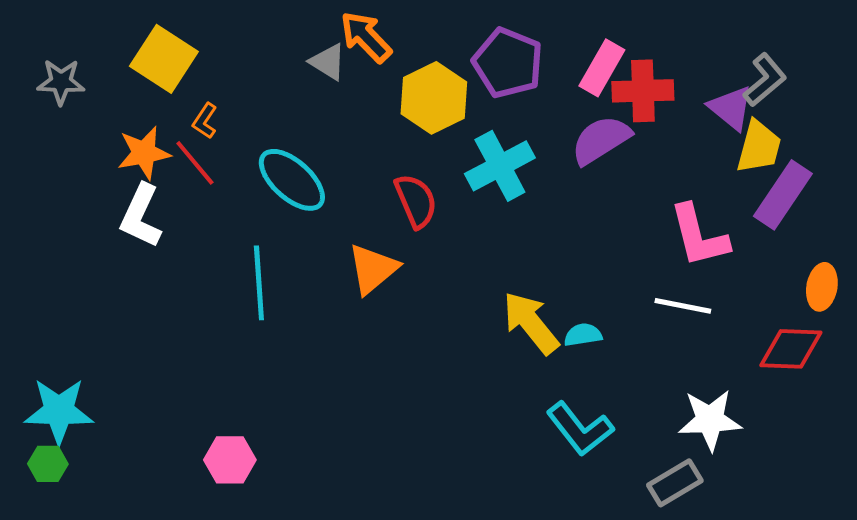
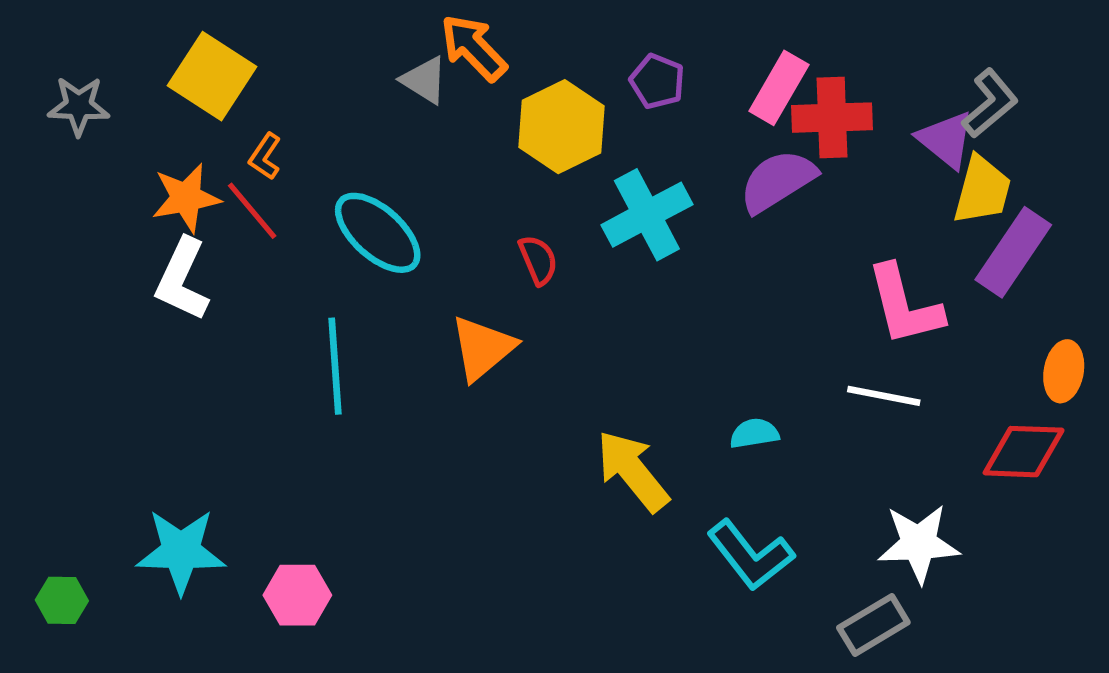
purple pentagon: (508, 63) -> (657, 81), size x0.6
red semicircle: (416, 201) -> (538, 260), size x0.7
yellow arrow: (531, 323) -> (633, 471), moved
cyan star: (59, 411) -> (181, 551), moved

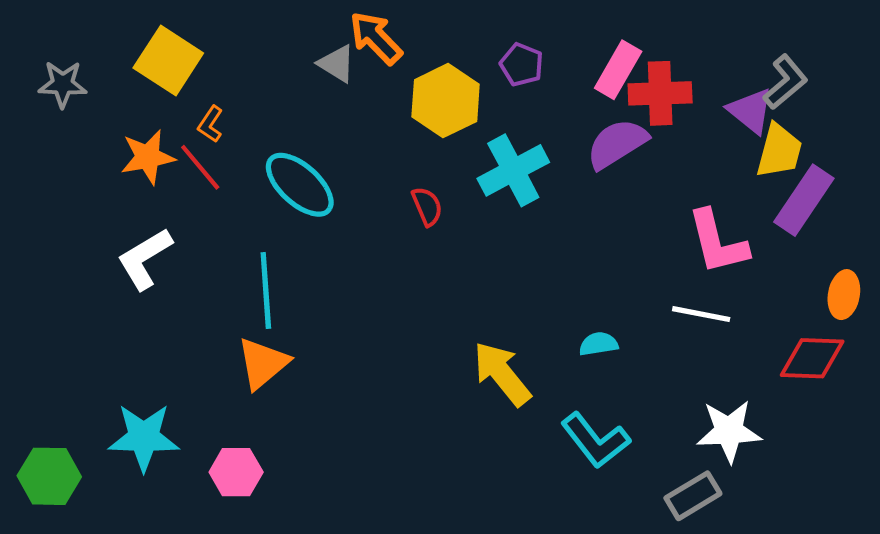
white L-shape: (182, 279) -> (145, 259), moved, turned 34
orange triangle: (483, 348) -> (263, 363), moved
green hexagon: (62, 600) -> (49, 476), size x1.5

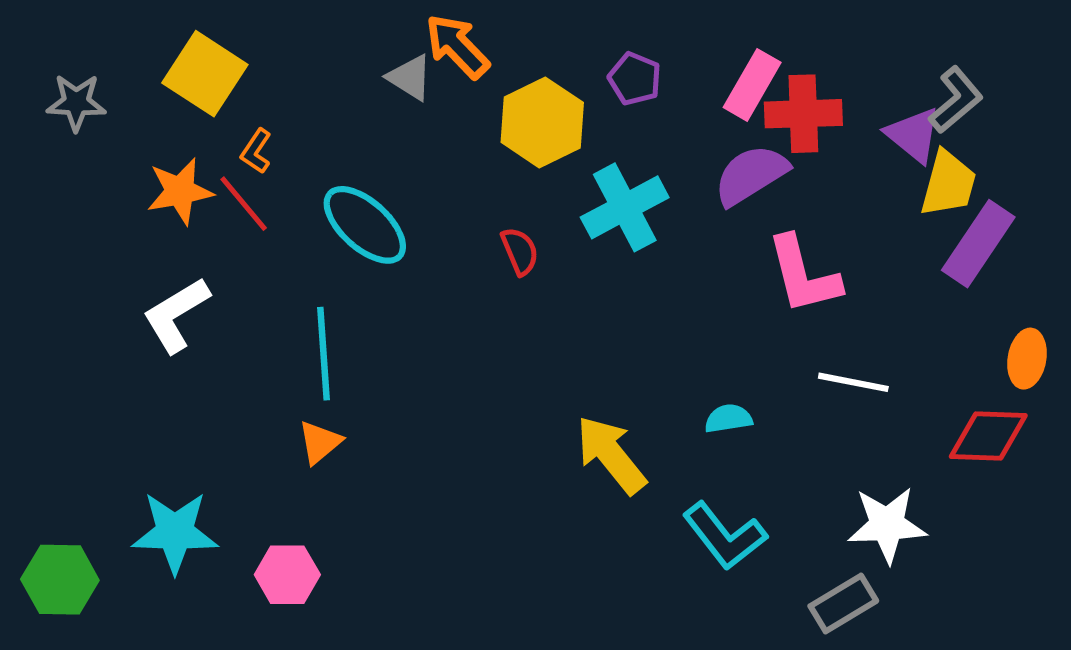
pink L-shape: (718, 242) -> (803, 275), moved
orange triangle: (263, 363) -> (320, 442), size x0.7

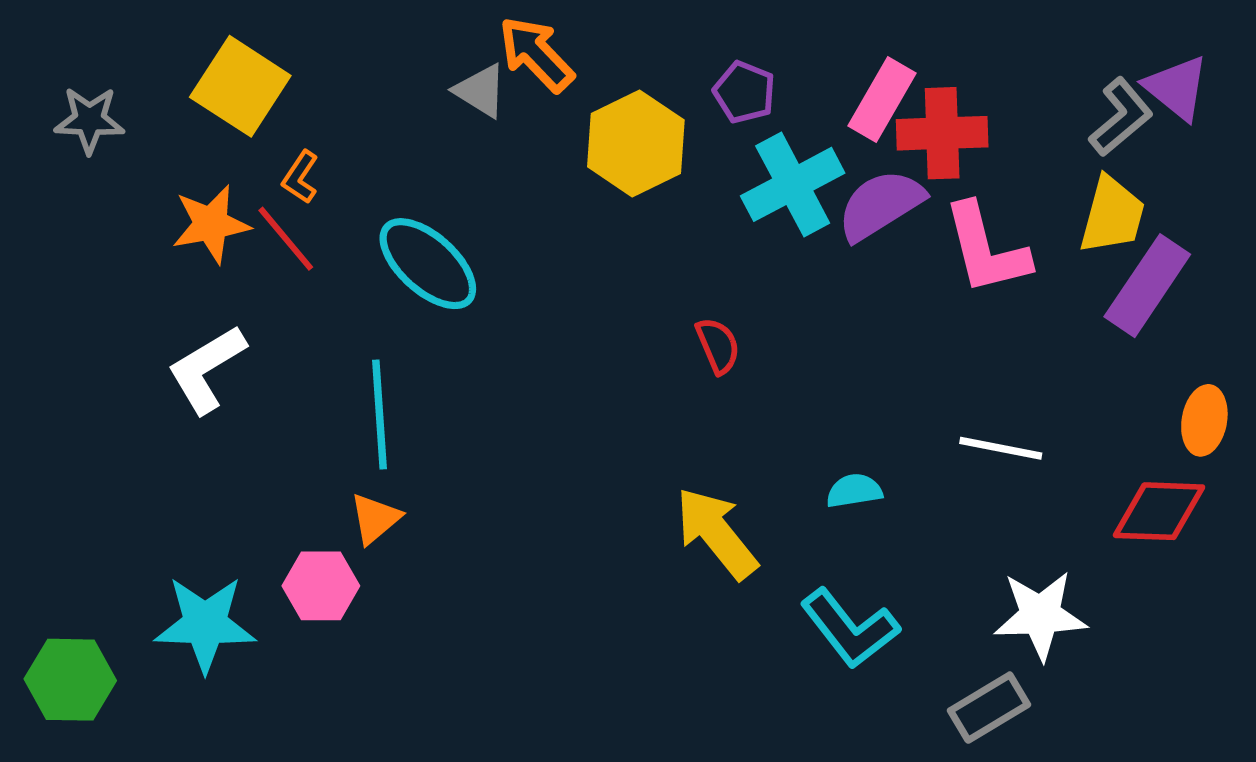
purple triangle: (913, 135) -> (1177, 88), moved
cyan cross: (625, 207) -> (793, 184), moved
red semicircle: (520, 251) -> (718, 346), moved
pink L-shape: (803, 275) -> (986, 249), moved
pink hexagon: (287, 575) -> (321, 586), moved

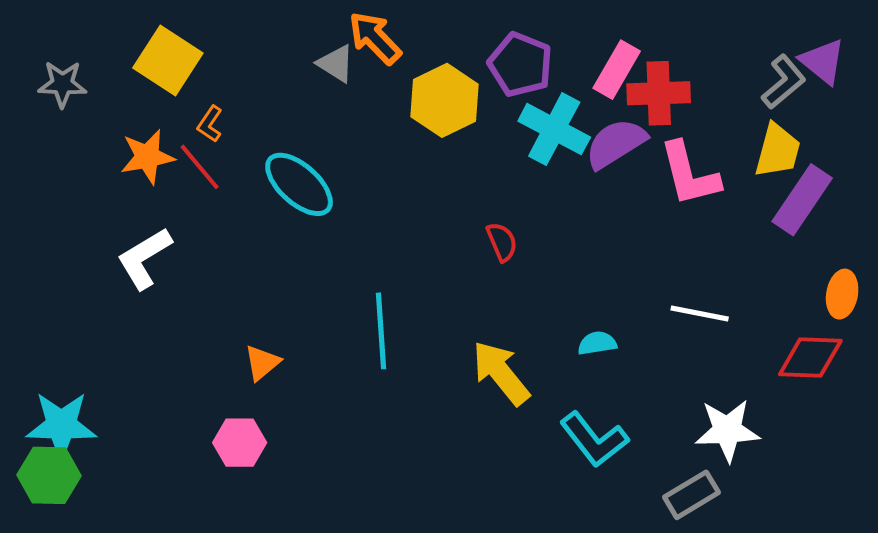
purple pentagon: (744, 92) -> (520, 65), size x1.5
cyan cross: (793, 184) -> (554, 129), turned -34
cyan line: (379, 415) -> (381, 331), moved
pink hexagon: (321, 586) -> (240, 443), moved
cyan star: (205, 624) -> (61, 425), moved

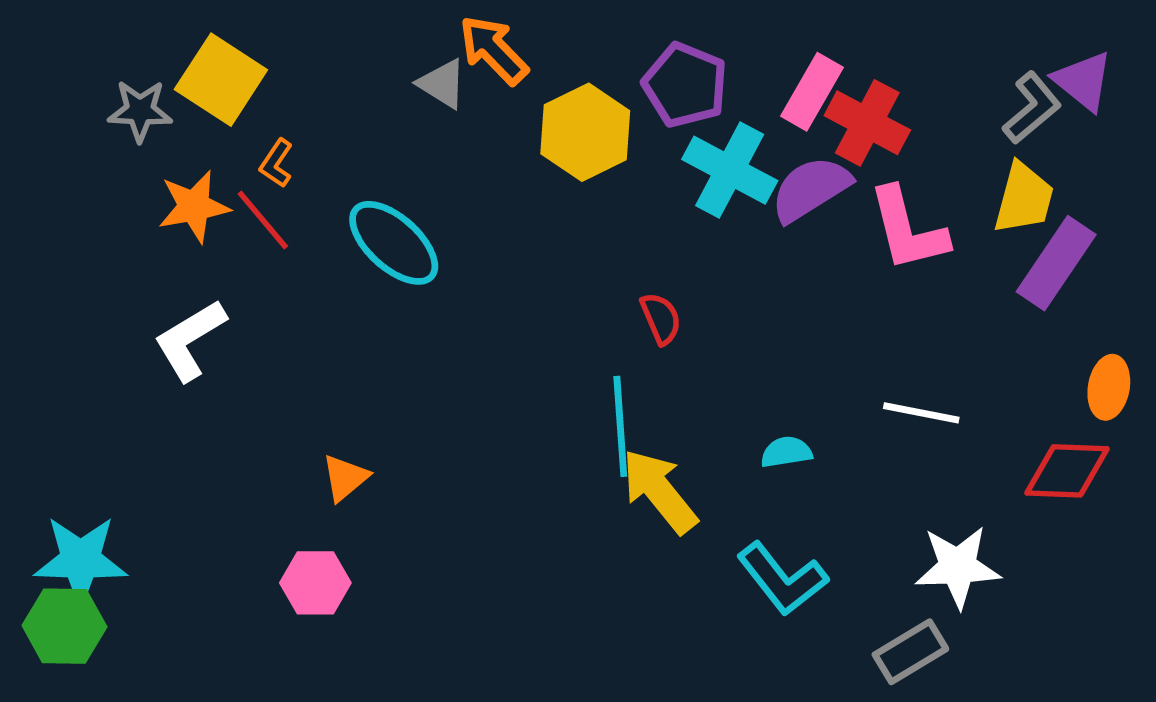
gray star: (62, 84) -> (140, 111), moved
red cross: (659, 93) -> (867, 123), turned 30
cyan line: (381, 331) -> (620, 426), moved

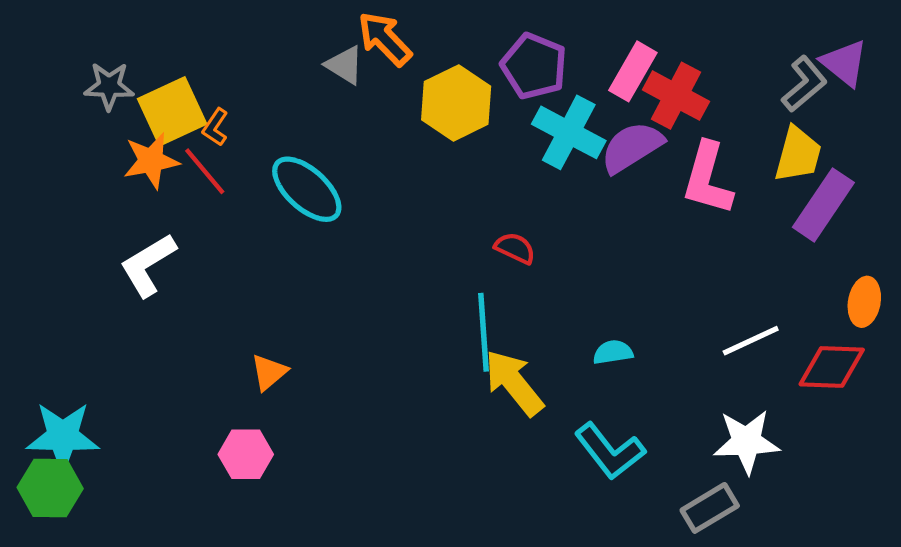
yellow square: (221, 80) -> (172, 111), moved, turned 32
pink L-shape: (908, 229) -> (708, 179), turned 30
red semicircle: (661, 318) -> (515, 248), turned -42
white line: (921, 413) -> (751, 341), moved, turned -36

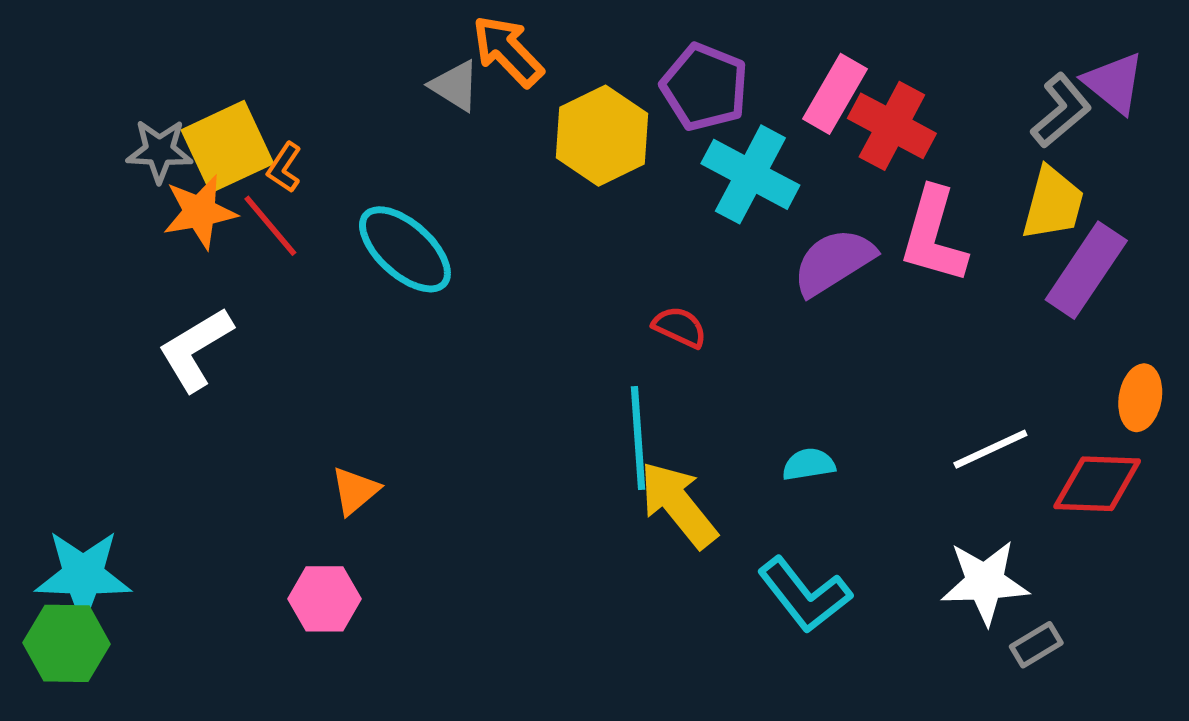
gray star: (109, 86) -> (159, 151), moved
purple semicircle: (632, 147) -> (834, 262), moved
gray rectangle: (710, 508) -> (1036, 645), moved, size x0.7

